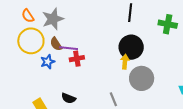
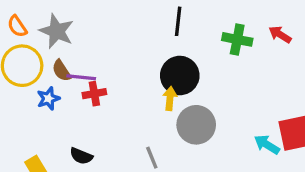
gray star: (53, 19) -> (57, 31), turned -30

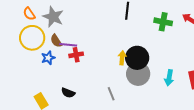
black circle: (180, 76) -> (137, 58), moved
cyan arrow: (267, 145) -> (169, 78), moved, turned -112

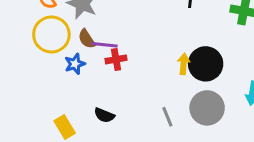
gray circle: (138, 74) -> (207, 108), moved

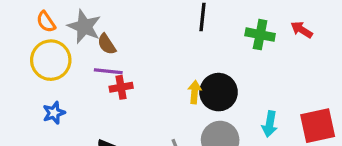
brown semicircle: (87, 39) -> (107, 44), moved
blue star: (75, 64) -> (54, 113), moved

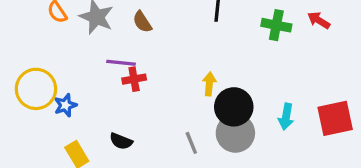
brown semicircle: (107, 44) -> (142, 22), moved
yellow circle: (51, 60) -> (36, 89), moved
black circle: (219, 92) -> (234, 107), moved

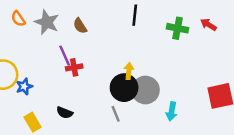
purple line: (121, 63) -> (65, 56), turned 60
black circle: (234, 107) -> (124, 88), moved
cyan arrow: (286, 117) -> (172, 111), moved
gray circle: (235, 133) -> (145, 90), moved

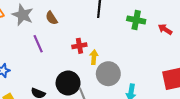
red arrow: (208, 25) -> (165, 29), moved
red cross: (74, 67) -> (79, 46), moved
black circle: (124, 88) -> (68, 83), moved

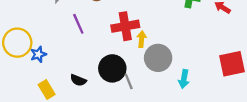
red cross: (79, 46) -> (125, 26), size x1.6

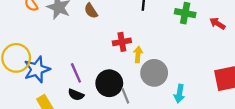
purple line: (78, 24) -> (76, 73), moved
red cross: (125, 26) -> (122, 42), size x0.7
blue star: (38, 54) -> (37, 69), size x1.6

